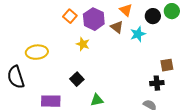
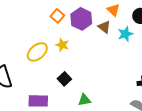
yellow star: (83, 44) -> (62, 45), moved
yellow ellipse: (37, 52) -> (37, 52), moved, turned -35

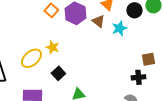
yellow star: (62, 45) -> (52, 47), moved
yellow ellipse: (37, 52) -> (31, 58), moved

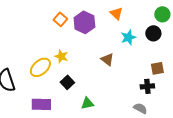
black circle: (134, 10) -> (153, 33), moved
brown triangle: (98, 21) -> (107, 59), moved

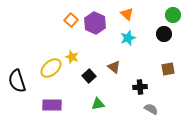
cyan star: (128, 37) -> (128, 38), moved
brown triangle: (107, 59) -> (114, 67), moved
black square: (67, 82) -> (89, 76), moved
black cross: (147, 86) -> (140, 87), moved

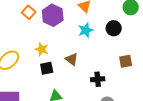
black circle: (164, 34) -> (114, 28), moved
yellow star: (72, 57) -> (42, 49), moved
black square: (89, 76) -> (47, 68), turned 32

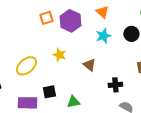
orange square: (29, 12) -> (46, 18), turned 32
black square: (47, 68) -> (49, 92), moved

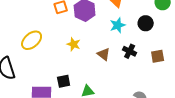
yellow ellipse: (26, 66) -> (32, 40), moved
black cross: (115, 85) -> (130, 51), moved, turned 32

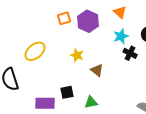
black cross: (130, 51) -> (130, 53), moved
brown triangle: (104, 54) -> (97, 70), moved

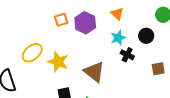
yellow star: (77, 55) -> (58, 62), moved, size x1.5
brown triangle: (97, 70) -> (94, 72), size x1.6

